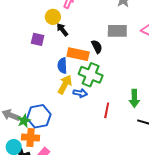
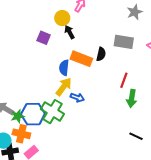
black semicircle: (97, 47) -> (101, 54), turned 32
green cross: (91, 75) -> (52, 112), moved
green arrow: (134, 98) -> (132, 98), moved
red line: (107, 110) -> (124, 80), moved

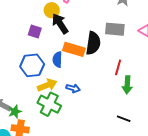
black arrow: (70, 32) -> (60, 24), size x1.5
black semicircle: (101, 54) -> (93, 43), size x1.6
yellow arrow: (64, 87) -> (47, 85), moved, turned 36
blue hexagon: (33, 114) -> (32, 65), moved
black line: (136, 136) -> (124, 119), moved

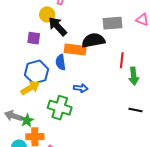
black semicircle: (93, 43) -> (93, 40), turned -100
yellow arrow: (47, 85) -> (30, 88), moved

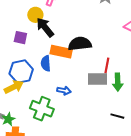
gray rectangle: (112, 23) -> (98, 79), moved

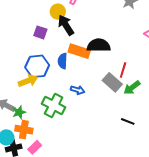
gray rectangle: (98, 79) -> (112, 82), turned 36
green arrow: (118, 82) -> (132, 88), turned 48

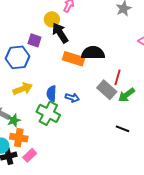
blue semicircle: (63, 61) -> (51, 93), moved
blue hexagon: (37, 66) -> (18, 57), moved

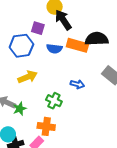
blue semicircle: (51, 93) -> (54, 49), moved, turned -84
green cross: (48, 113) -> (54, 101), size x0.7
orange cross: (19, 138) -> (46, 126), moved

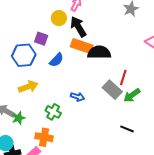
black arrow: (63, 20) -> (78, 27), moved
orange rectangle: (77, 45) -> (82, 46), moved
blue semicircle: (54, 49) -> (56, 60), turned -56

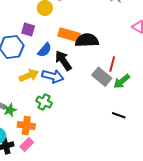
black arrow: (78, 27) -> (63, 61), moved
yellow arrow: (28, 87) -> (29, 76), moved
blue arrow: (78, 97) -> (53, 76), moved, size x1.5
orange cross: (44, 137) -> (26, 125), moved

